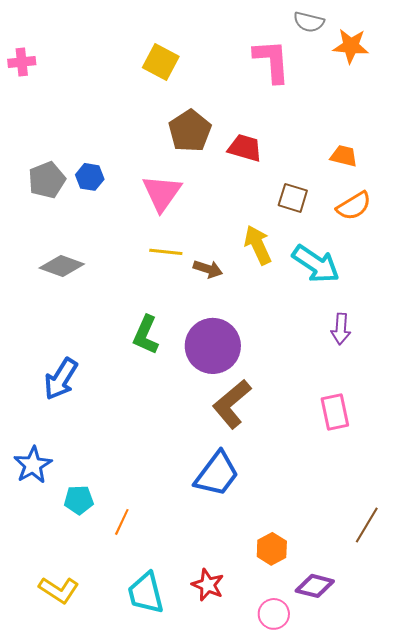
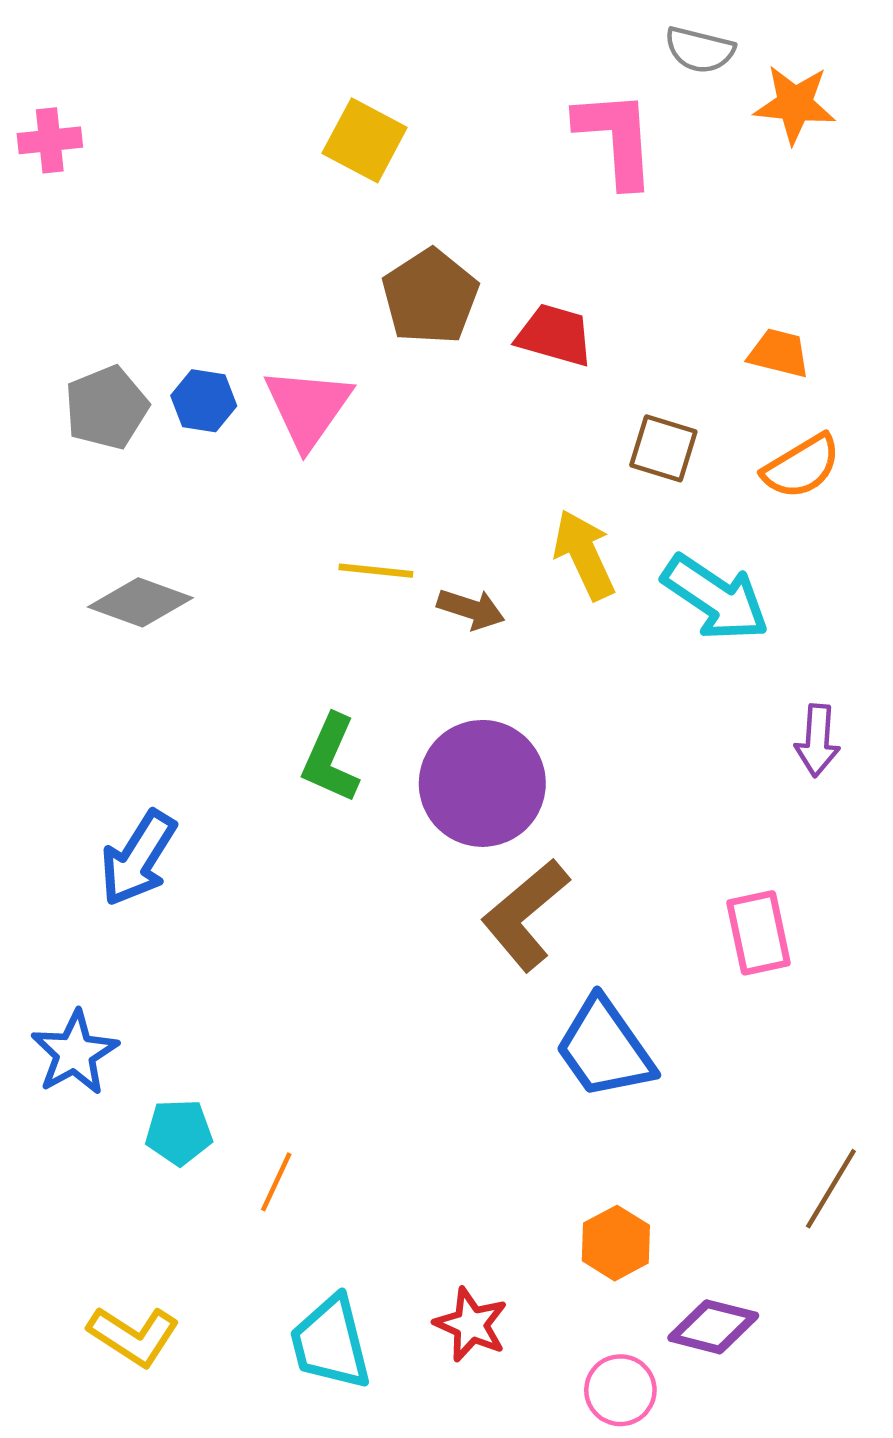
pink triangle: (162, 193) -> (308, 408), moved
purple arrow: (341, 329) -> (817, 740), moved
blue trapezoid: (217, 474) -> (605, 1048), moved, turned 108

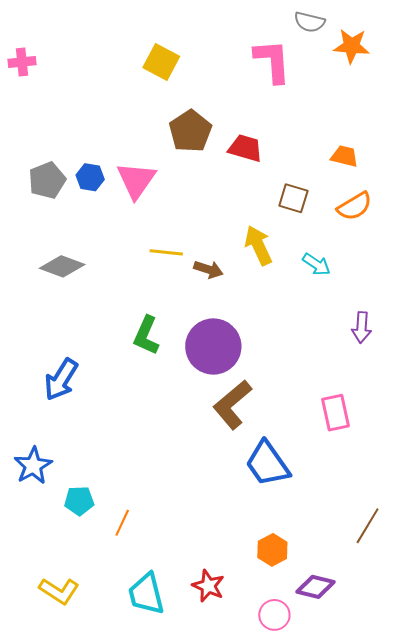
cyan arrow: (715, 598) -> (316, 264), size x0.6

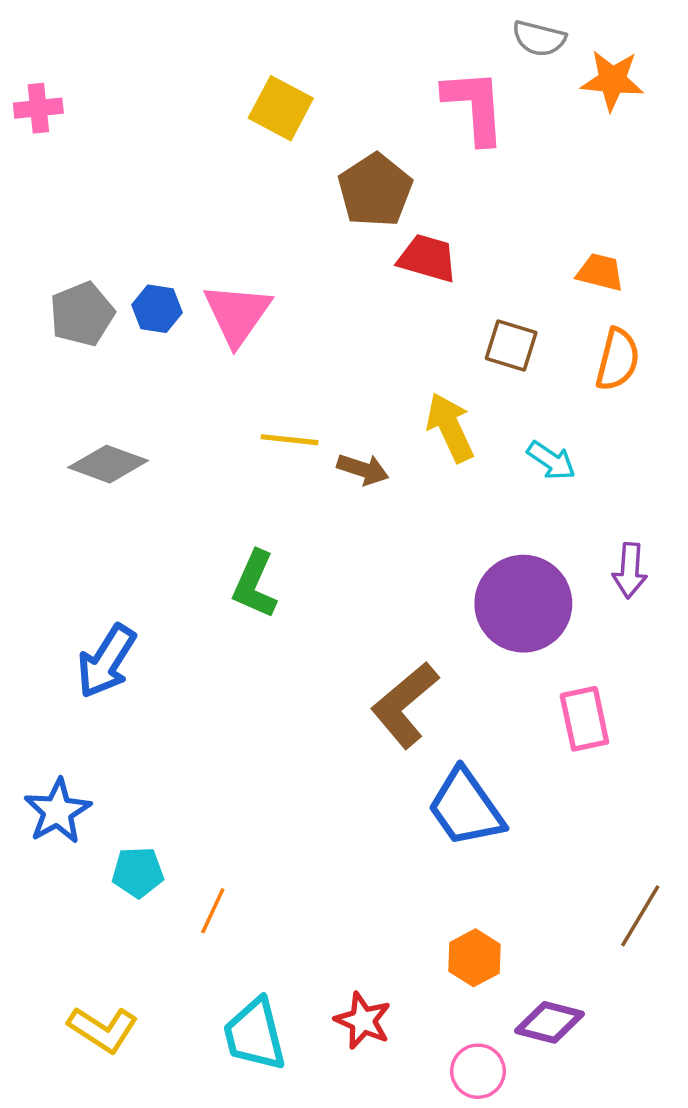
brown pentagon: (190, 131) -> (375, 190), moved
orange semicircle: (355, 206) -> (618, 359), turned -45
purple circle: (213, 346) -> (523, 604), moved

